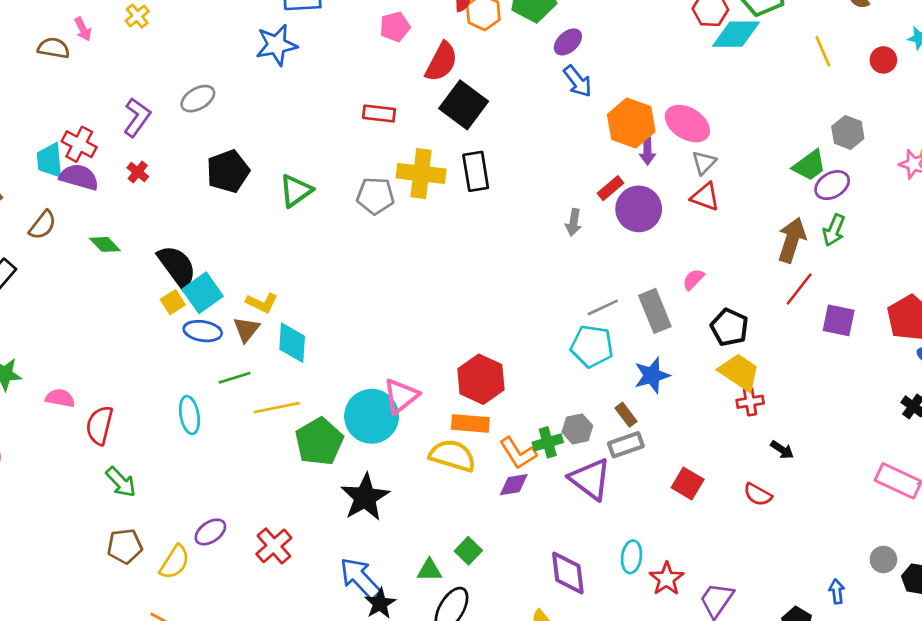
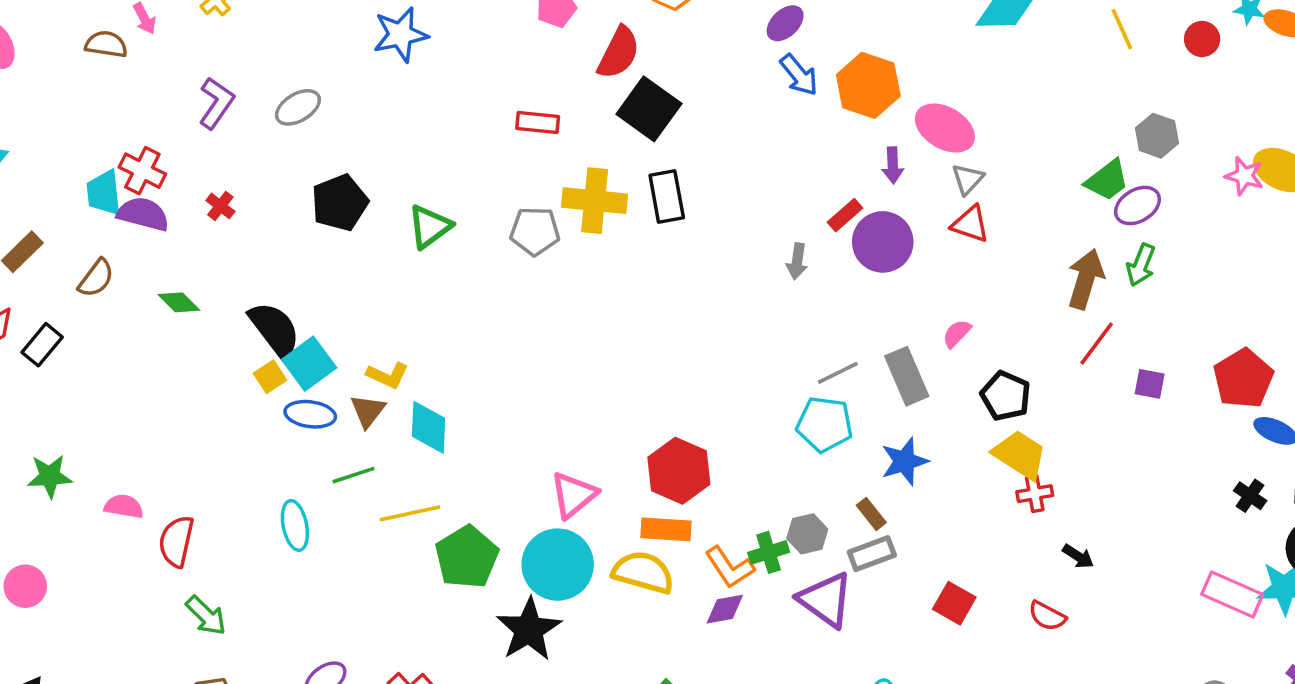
purple L-shape: (137, 117) -> (216, 103), moved
orange hexagon: (631, 123) -> (868, 85), moved
purple square: (839, 320) -> (1150, 384), size x0.7
cyan circle: (372, 416) -> (558, 565), moved

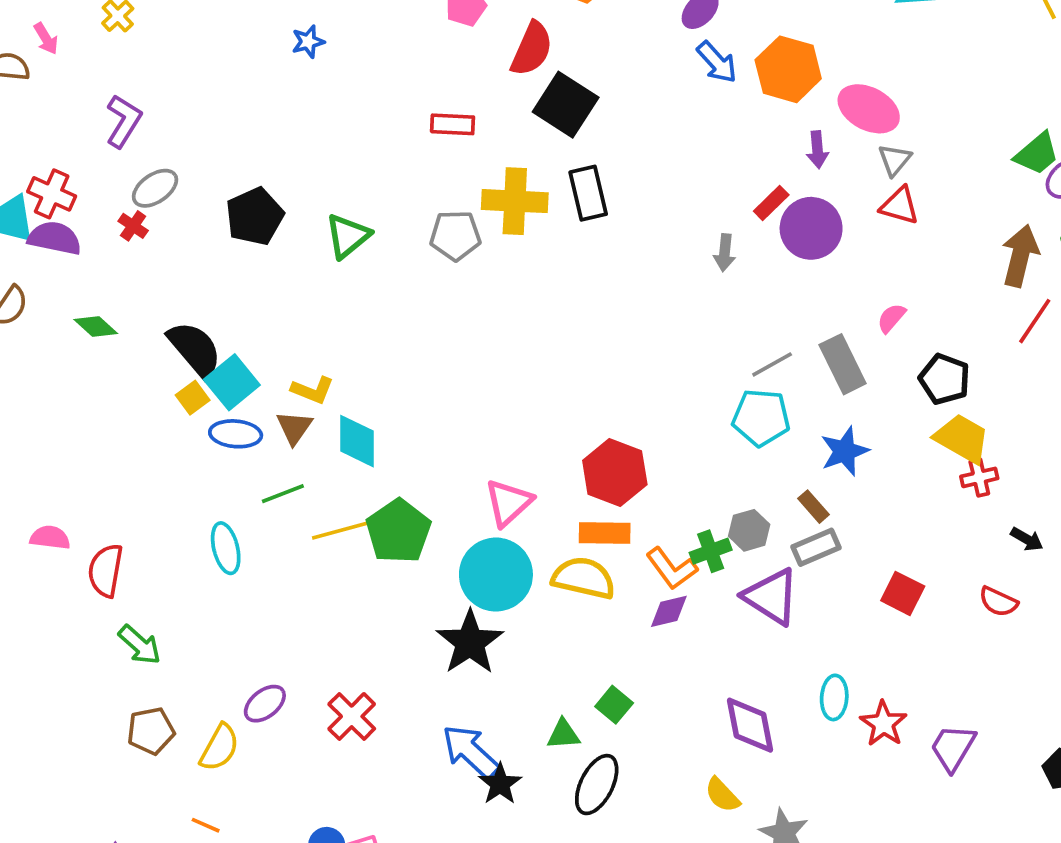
blue star: (400, 35) -> (308, 42), size x0.6
gray ellipse: (298, 107) -> (155, 188), moved
green pentagon: (467, 557) -> (398, 531), moved

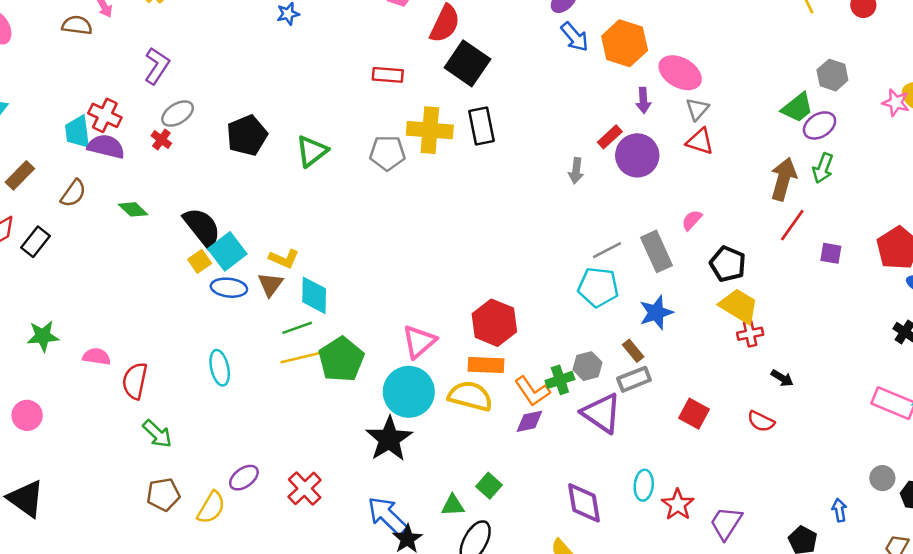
green line: (283, 494) -> (297, 328), moved

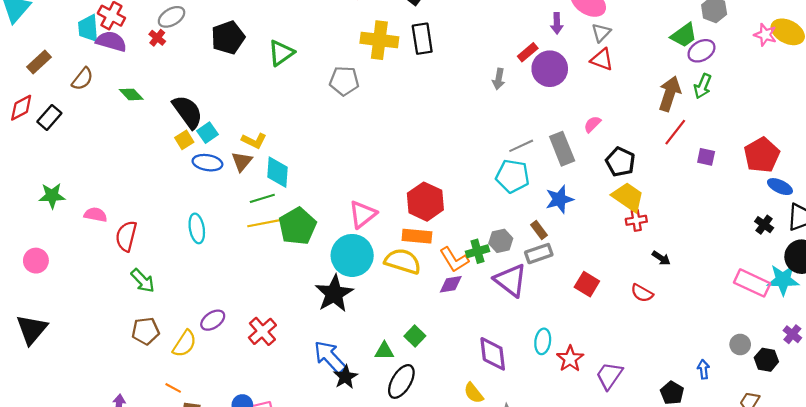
gray pentagon: (387, 153) -> (344, 81), moved
cyan square: (227, 251) -> (208, 133), size x0.7
black triangle: (26, 499) -> (32, 329), turned 32

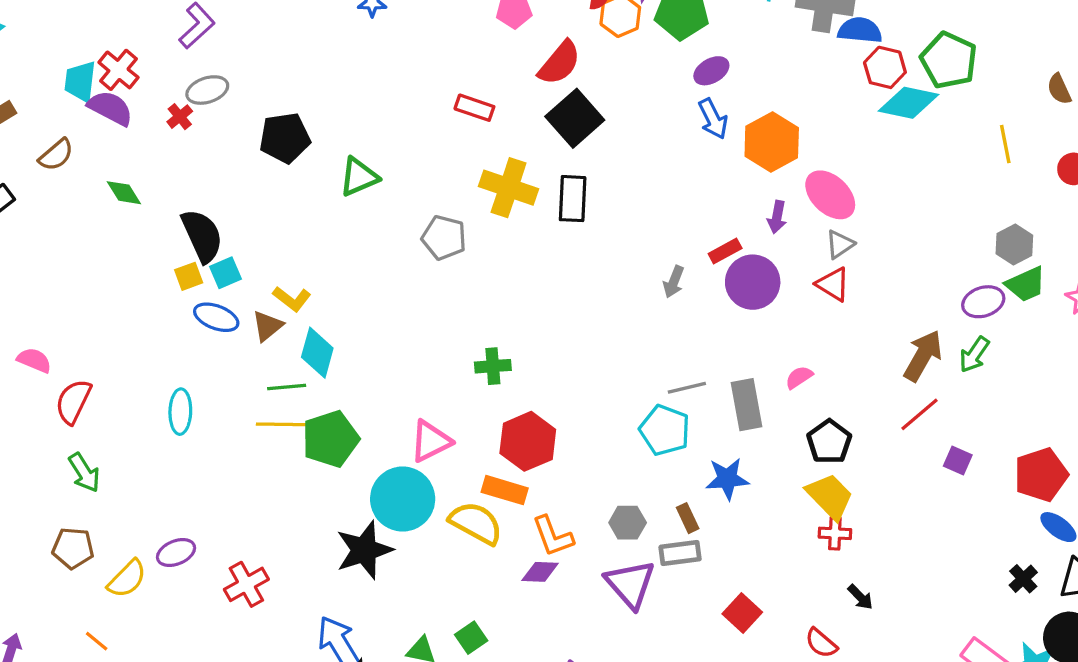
green trapezoid: (684, 35) -> (1026, 284), moved
green cross: (478, 251) -> (493, 366), moved

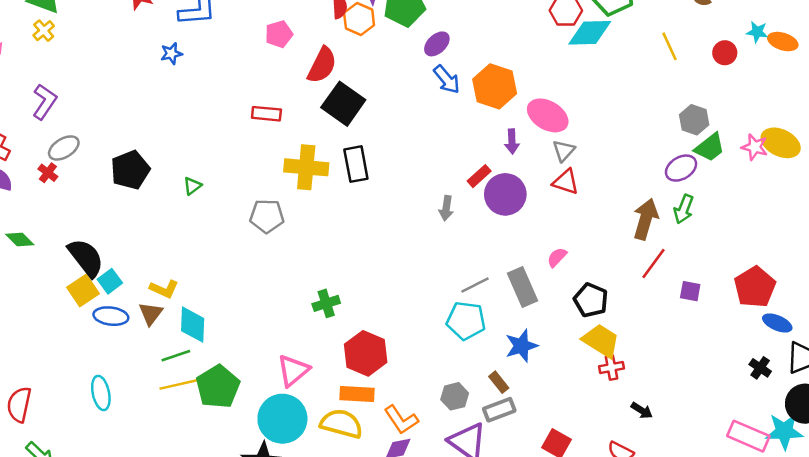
green triangle: (359, 177) -> (192, 186), size x0.6
yellow square: (189, 276) -> (83, 290), size x1.4

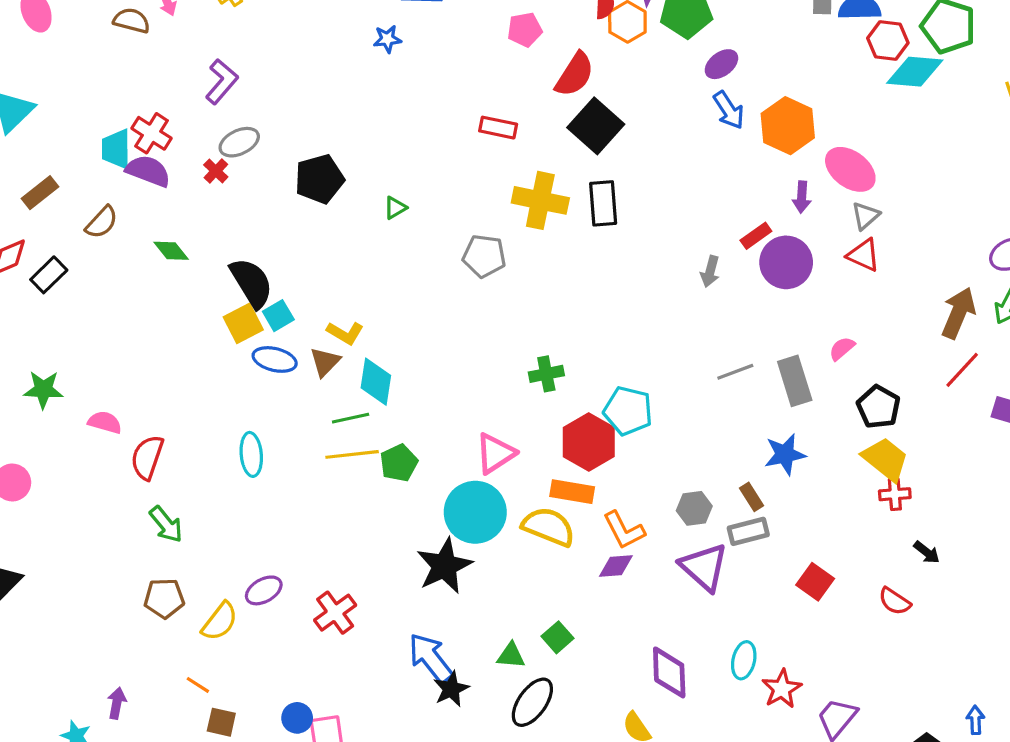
cyan pentagon: (466, 321) -> (628, 411), moved
green pentagon: (218, 387) -> (399, 463), size x0.7

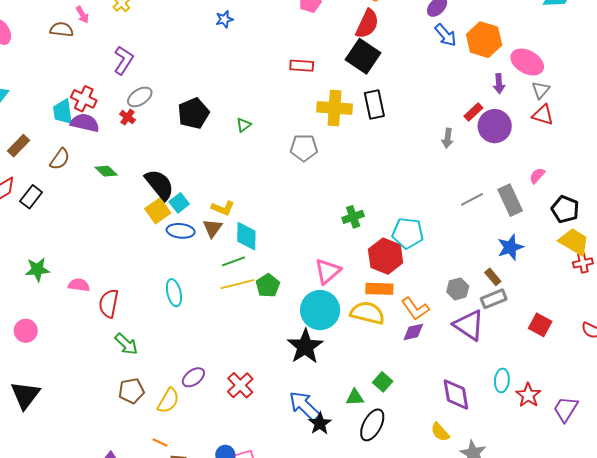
red semicircle: (575, 75) -> (367, 24), moved

